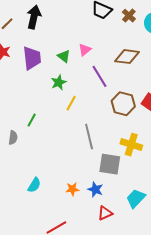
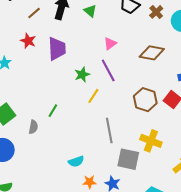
green triangle: (64, 56) -> (90, 11), moved
purple line: (99, 76) -> (108, 70), moved
cyan semicircle: (34, 185) -> (76, 161), moved, turned 35

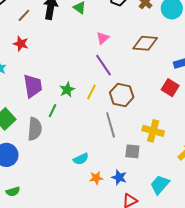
purple trapezoid: (57, 49) -> (33, 86), moved
green star: (82, 75) -> (67, 90), moved
brown hexagon: (145, 100) -> (122, 95), moved
gray semicircle: (33, 127) -> (35, 129), size x1.6
gray square: (128, 159) -> (132, 151), size x0.7

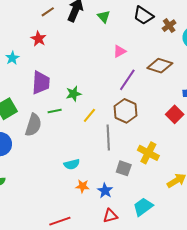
purple line: (104, 65) -> (127, 80), moved, turned 55
yellow line: (91, 92) -> (89, 115), moved
green line: (53, 111) -> (55, 111), turned 40

